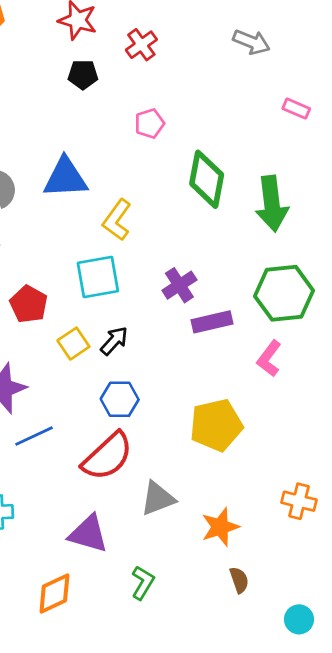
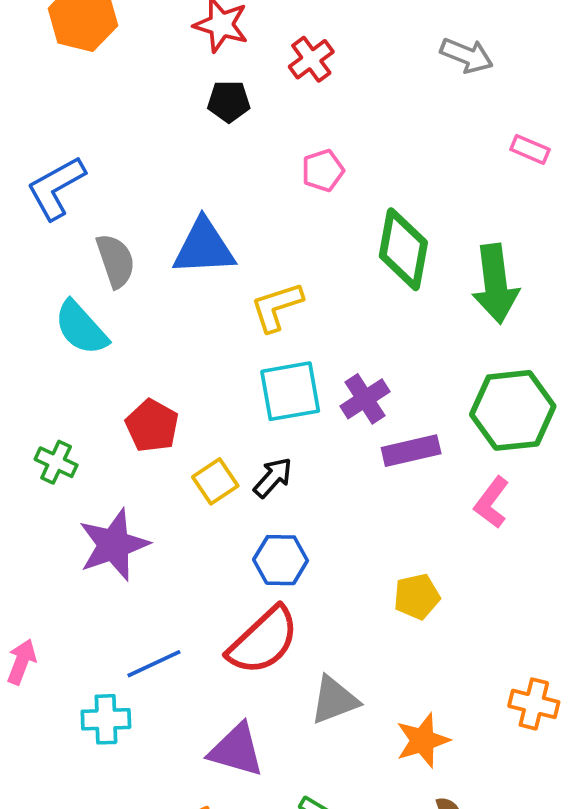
yellow L-shape: (117, 220) -> (277, 307), turned 36
cyan square: (98, 277) -> (290, 391), moved
yellow pentagon: (216, 425) -> (417, 597), size x0.6
blue line: (34, 436) -> (154, 664), moved

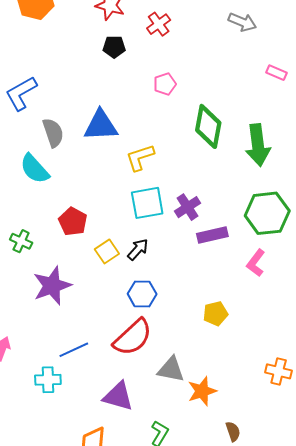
gray triangle: (334, 700) -> (171, 369), turned 32
orange star: (423, 740) -> (202, 391), moved

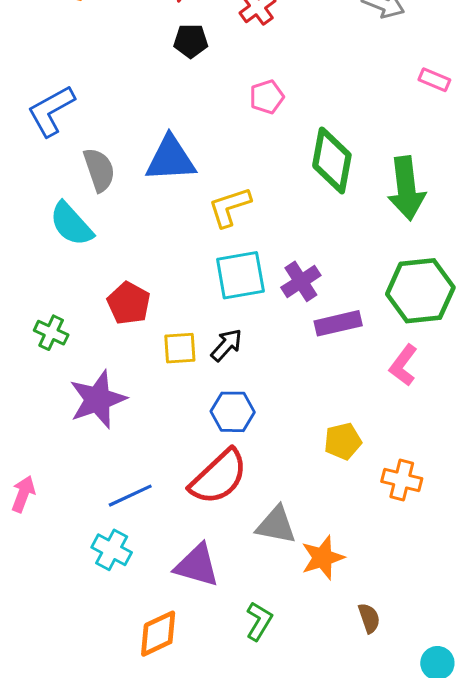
yellow square: (107, 252) -> (180, 348), turned 30
orange cross: (279, 371) -> (402, 480), moved
cyan cross: (48, 380) -> (112, 550), moved, turned 30

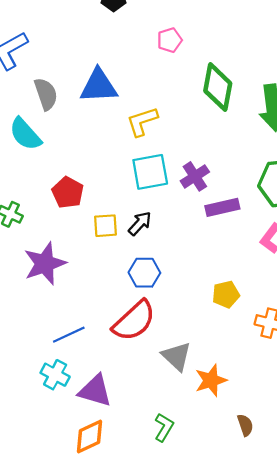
gray triangle: (276, 525) -> (177, 356), turned 32
purple triangle: (197, 565) -> (95, 391), moved

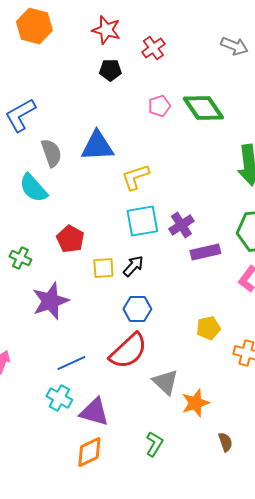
green diamond: (218, 87) -> (203, 108), moved, turned -45

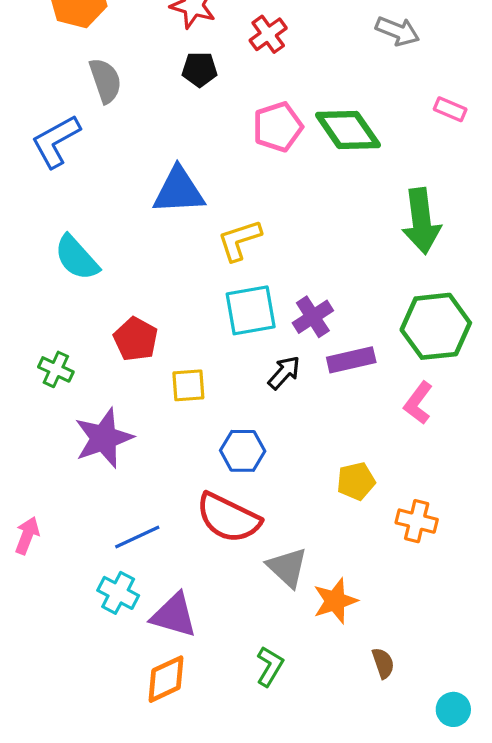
pink pentagon: (159, 106) -> (278, 127), size x1.4
gray semicircle: (51, 153) -> (105, 81), moved
black arrow: (133, 266) -> (284, 373), moved
red semicircle: (128, 351) -> (228, 518), turned 69

